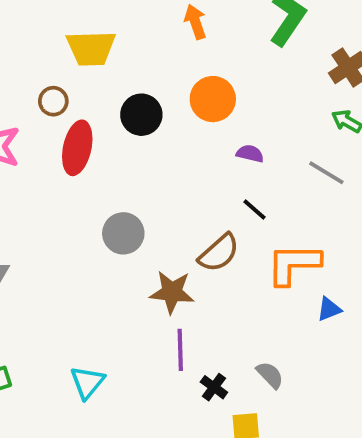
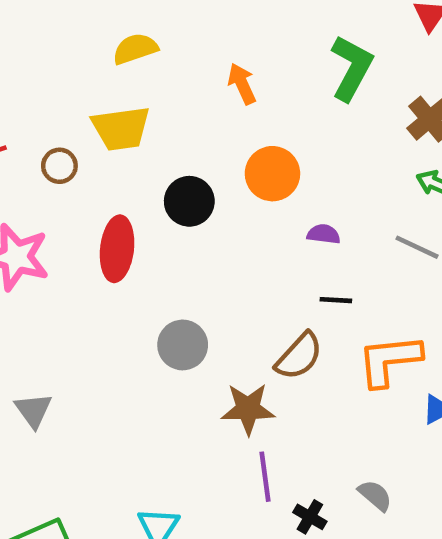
brown circle: (53, 101) -> (59, 166), moved
black line: (254, 209) -> (336, 300), turned -32

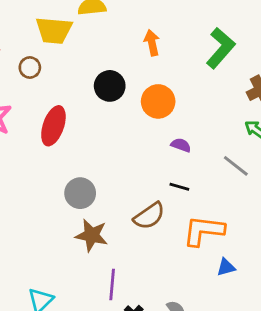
yellow trapezoid: (121, 128) -> (54, 30), moved
black circle: (189, 201) -> (110, 86), moved
brown star: (248, 409) -> (92, 235), moved

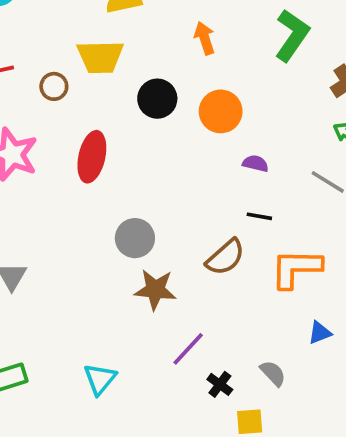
yellow trapezoid: (54, 30) -> (100, 57), moved
blue triangle: (226, 267) -> (320, 333), moved
purple line: (112, 284) -> (188, 349), turned 44

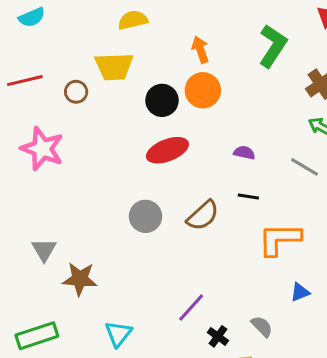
orange circle: (221, 111) -> (203, 90), moved
red ellipse: (92, 157) -> (167, 150), moved, turned 57
brown semicircle: (225, 257) -> (203, 216), moved
brown star: (155, 290) -> (80, 279), moved

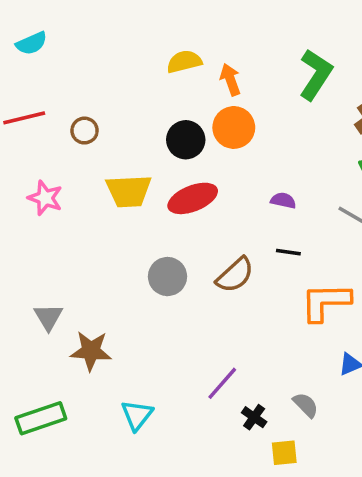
yellow semicircle: (133, 20) -> (184, 62), moved
yellow trapezoid: (114, 67) -> (129, 191), moved
pink star: (42, 149) -> (45, 198), size x0.7

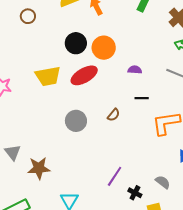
orange circle: (234, 127) -> (104, 48), moved
brown circle: (85, 131) -> (28, 16), moved
brown semicircle: (235, 275) -> (114, 115), size x0.6

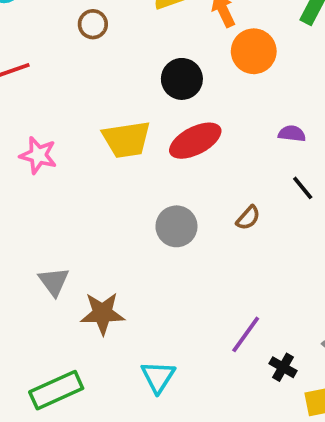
orange circle: (104, 48) -> (254, 51), moved
black line: (142, 98) -> (303, 188), turned 48

